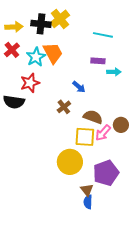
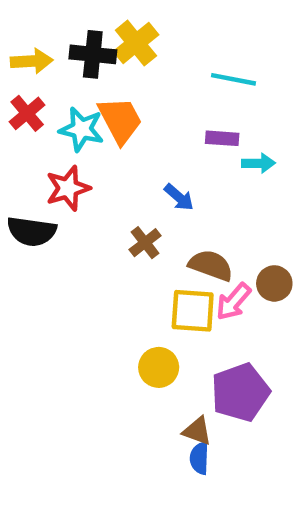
cyan star: (36, 57) -> (82, 129), turned -30
yellow circle: (70, 162) -> (159, 367), size x0.7
brown triangle: (87, 190) -> (197, 431), turned -32

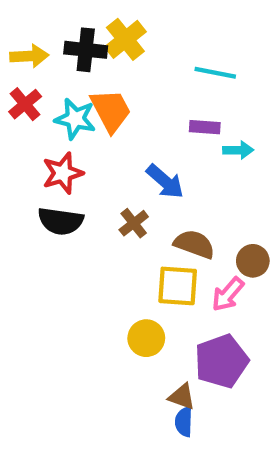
blue arrow: (179, 197) -> (165, 181), size x1.4
black semicircle: (32, 231) -> (61, 221), moved
pink arrow: (233, 302) -> (228, 294), moved

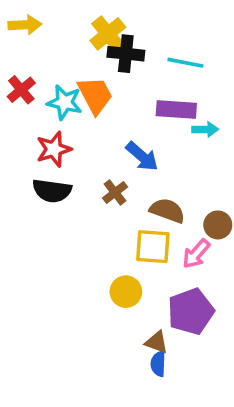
black cross: (86, 50) -> (126, 54), moved
yellow arrow: (29, 56) -> (25, 25), moved
purple rectangle: (205, 127) -> (176, 110), size x1.5

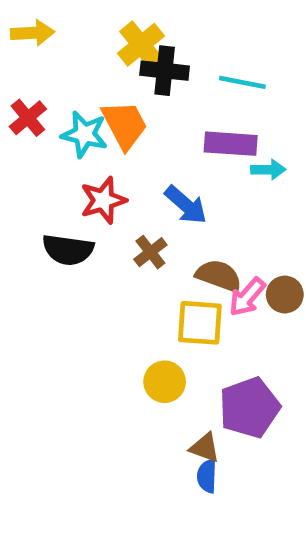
red star: (54, 149) -> (103, 200), moved
pink arrow: (196, 254) -> (247, 297), moved

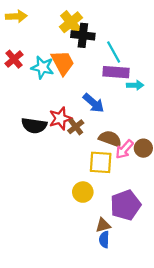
cyan line: (242, 82) -> (114, 52), moved, turned 50
red star: (103, 200) -> (60, 118), moved
brown triangle: (205, 448) -> (103, 225), turned -35

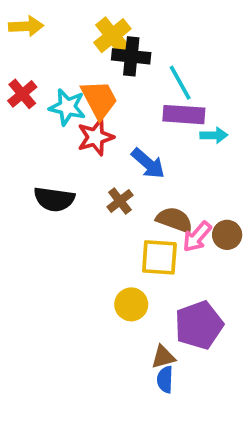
red star: (60, 118) -> (96, 137), moved

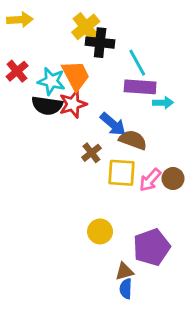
black semicircle: (54, 199) -> (47, 106), moved
brown semicircle: (174, 220) -> (133, 140), moved
yellow square: (159, 257) -> (121, 173), moved

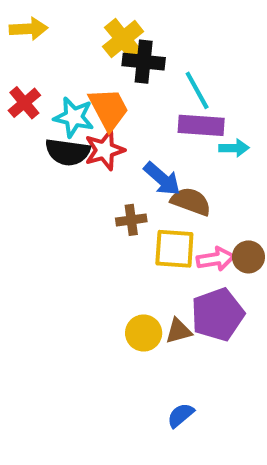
brown cross: (91, 153) -> (131, 220), turned 30
pink arrow: (150, 180) -> (216, 259), turned -140
purple pentagon: (152, 247) -> (218, 314), moved
brown triangle: (124, 272) -> (179, 331), moved
blue semicircle: (126, 289) -> (181, 415), turned 48

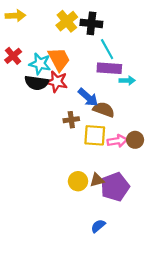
black cross: (144, 62) -> (91, 23), moved
red star: (105, 150) -> (57, 82), turned 30
purple pentagon: (218, 314) -> (115, 187), moved

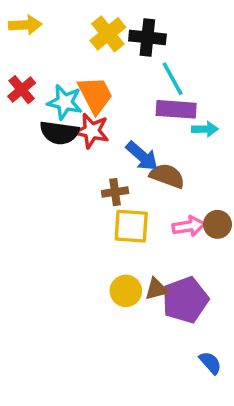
yellow square: (95, 135) -> (131, 226), moved
blue semicircle: (98, 226) -> (210, 363), moved, turned 88

